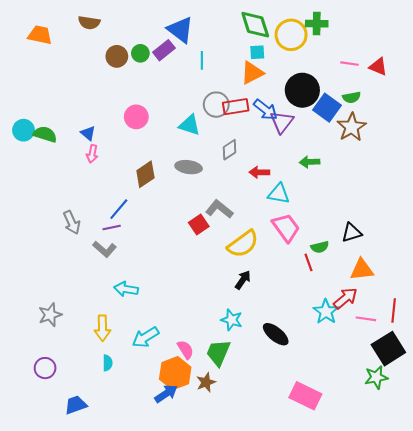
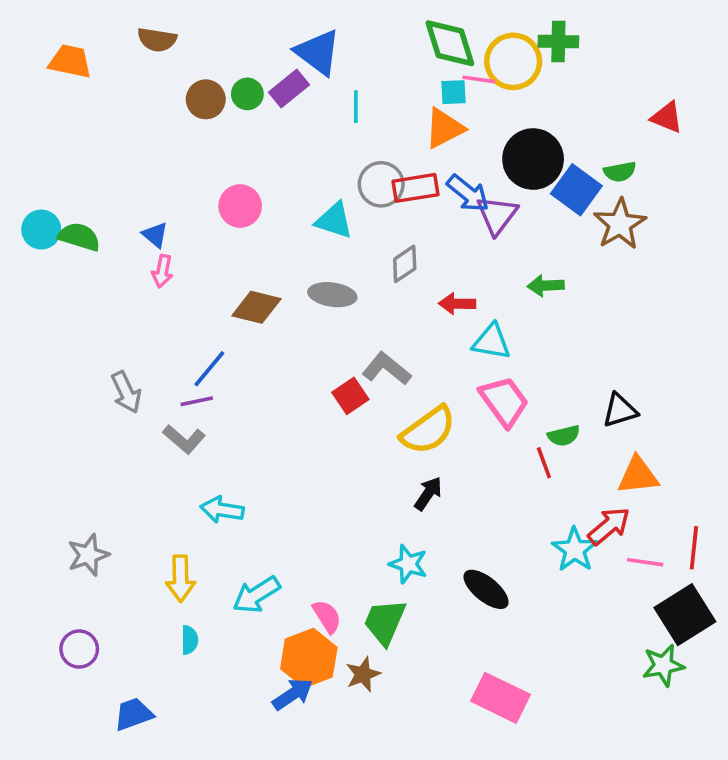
pink line: (350, 64) -> (479, 79), moved
brown diamond: (145, 174) -> (256, 307), turned 48
pink rectangle: (305, 396) -> (500, 698), moved

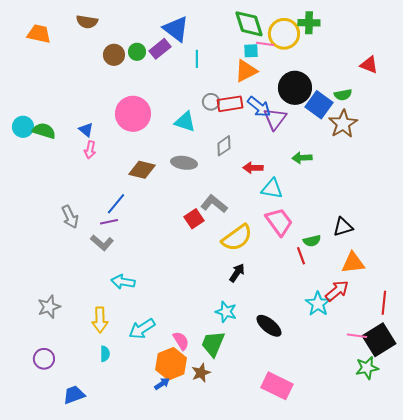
gray circle: (381, 184) -> (211, 102), size x0.7
pink circle: (240, 206) -> (133, 114), size x1.5
pink line: (645, 562) -> (357, 336), moved
blue arrow: (293, 694) -> (162, 384), size x0.7

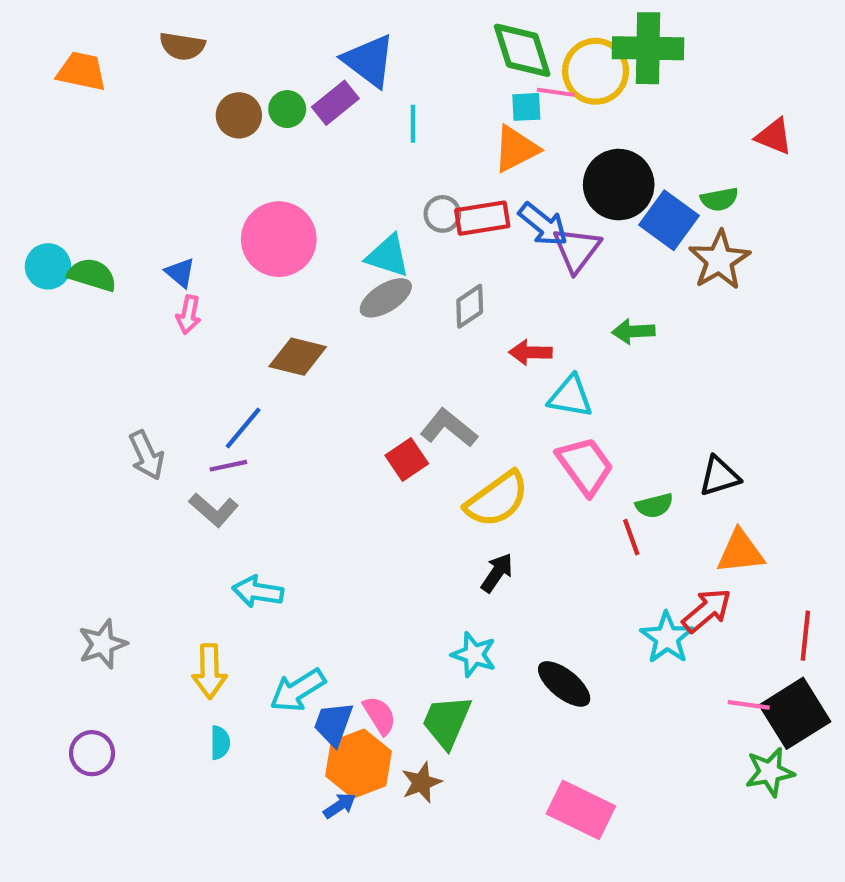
green cross: (309, 23) -> (648, 48), size x1.5
gray ellipse: (184, 163) -> (386, 298), moved, turned -40
blue trapezoid: (74, 395) -> (333, 724), moved, turned -50

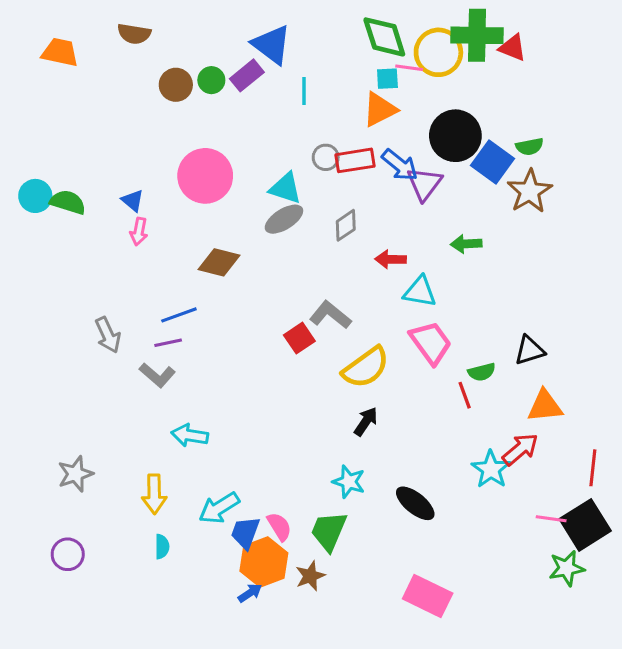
red triangle: (774, 136) -> (513, 48), moved
blue line: (243, 428) -> (179, 315), turned 30

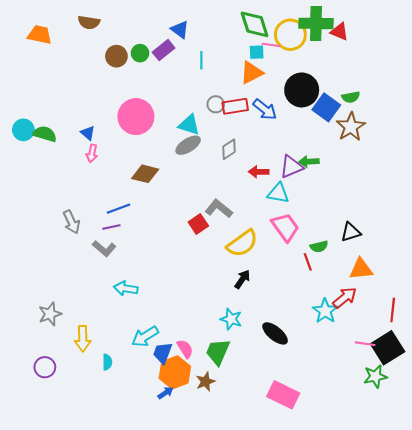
blue triangle: (272, 45) -> (180, 30), size x0.7
purple triangle: (425, 184) -> (291, 167), moved, turned 30
yellow arrow: (154, 494) -> (83, 339), moved

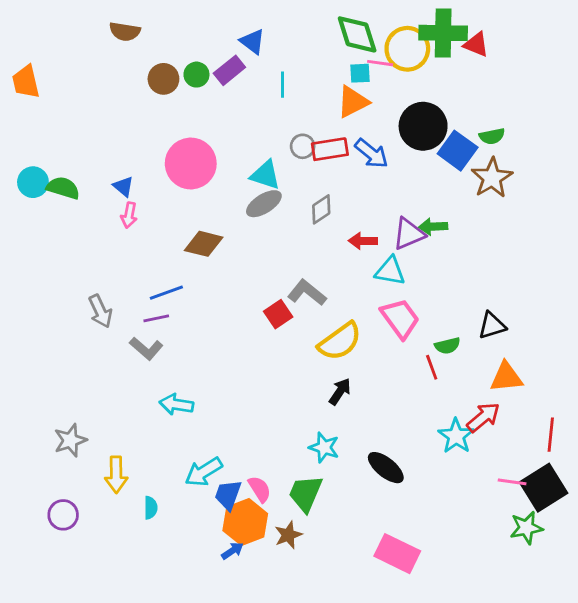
orange trapezoid: (40, 35) -> (26, 82), moved, turned -115

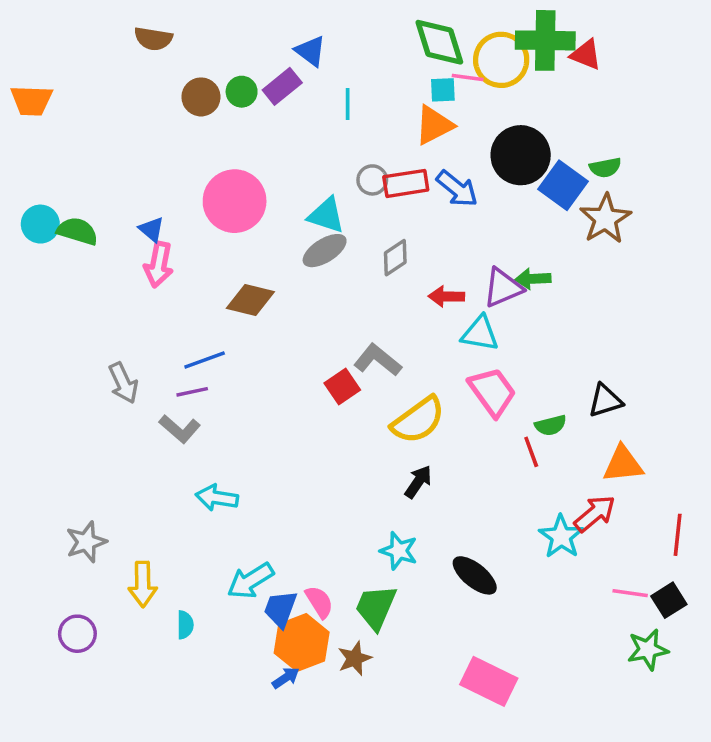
orange trapezoid: (26, 82) -> (31, 100), turned -75
pink arrow: (129, 215) -> (159, 265), size x1.4
black square: (544, 488) -> (669, 600), size x0.6

